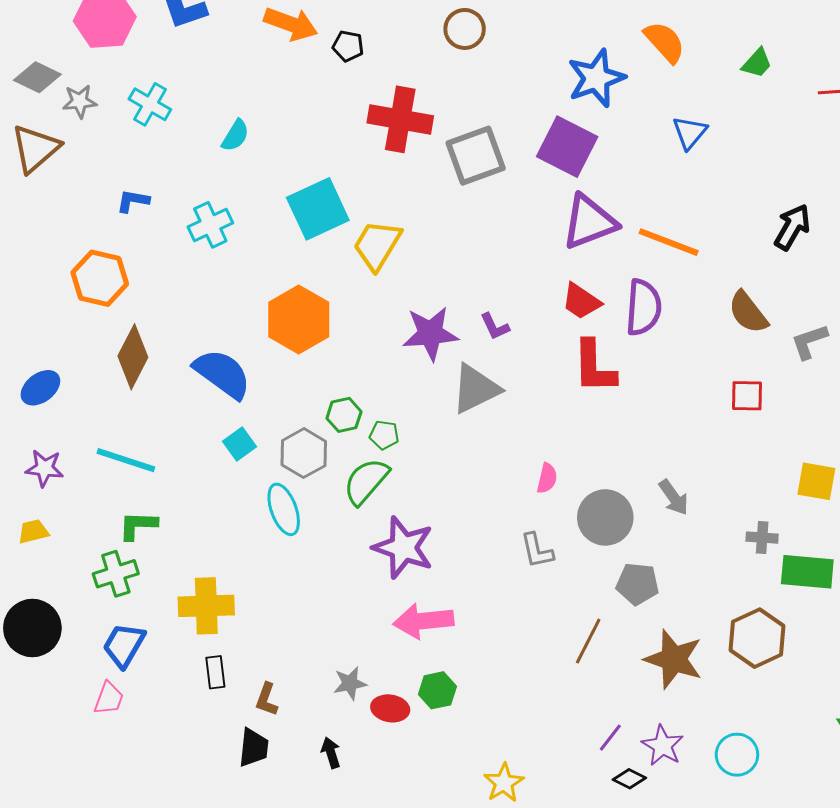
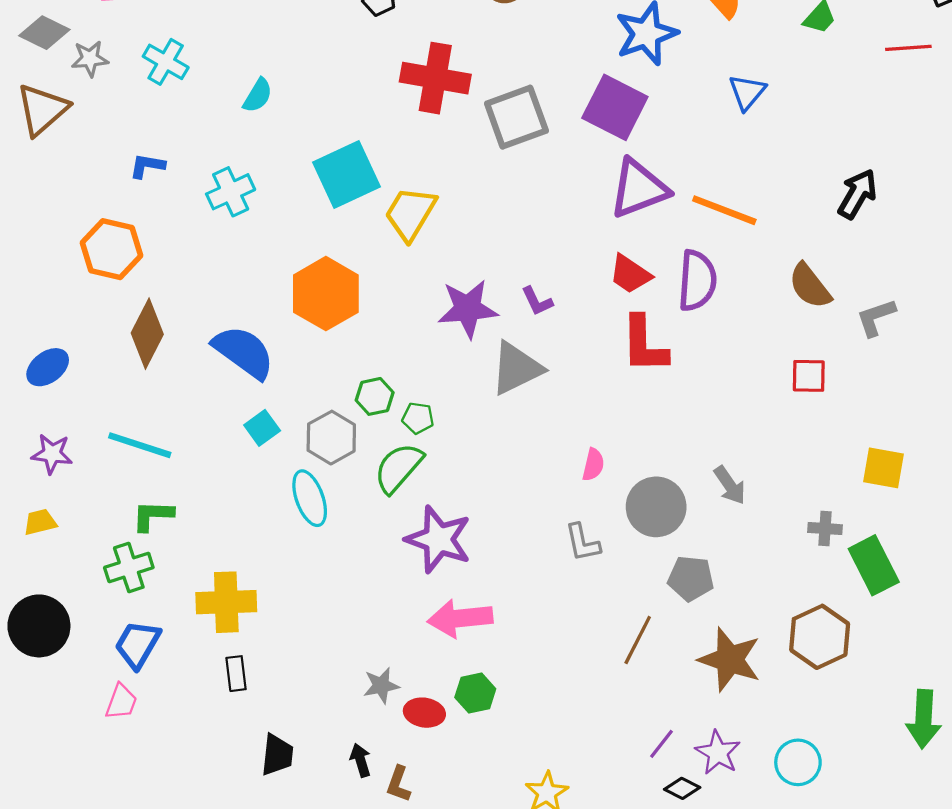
green rectangle: (807, 572) -> (874, 565), turned 58
brown L-shape: (267, 699) -> (398, 784), moved

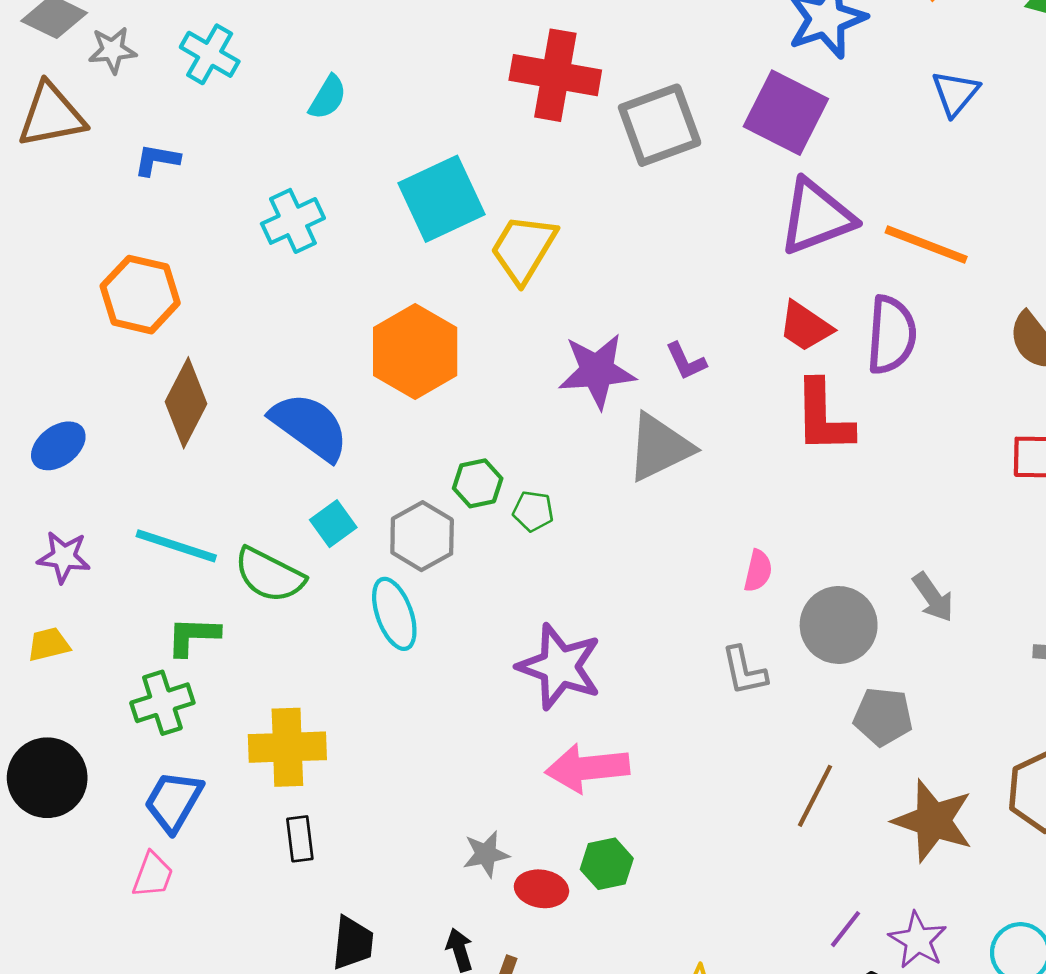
brown triangle: (42, 110) -> (51, 115), turned 30
blue L-shape: (147, 166) -> (157, 160), moved
green semicircle: (398, 468) -> (269, 575), moved, turned -104

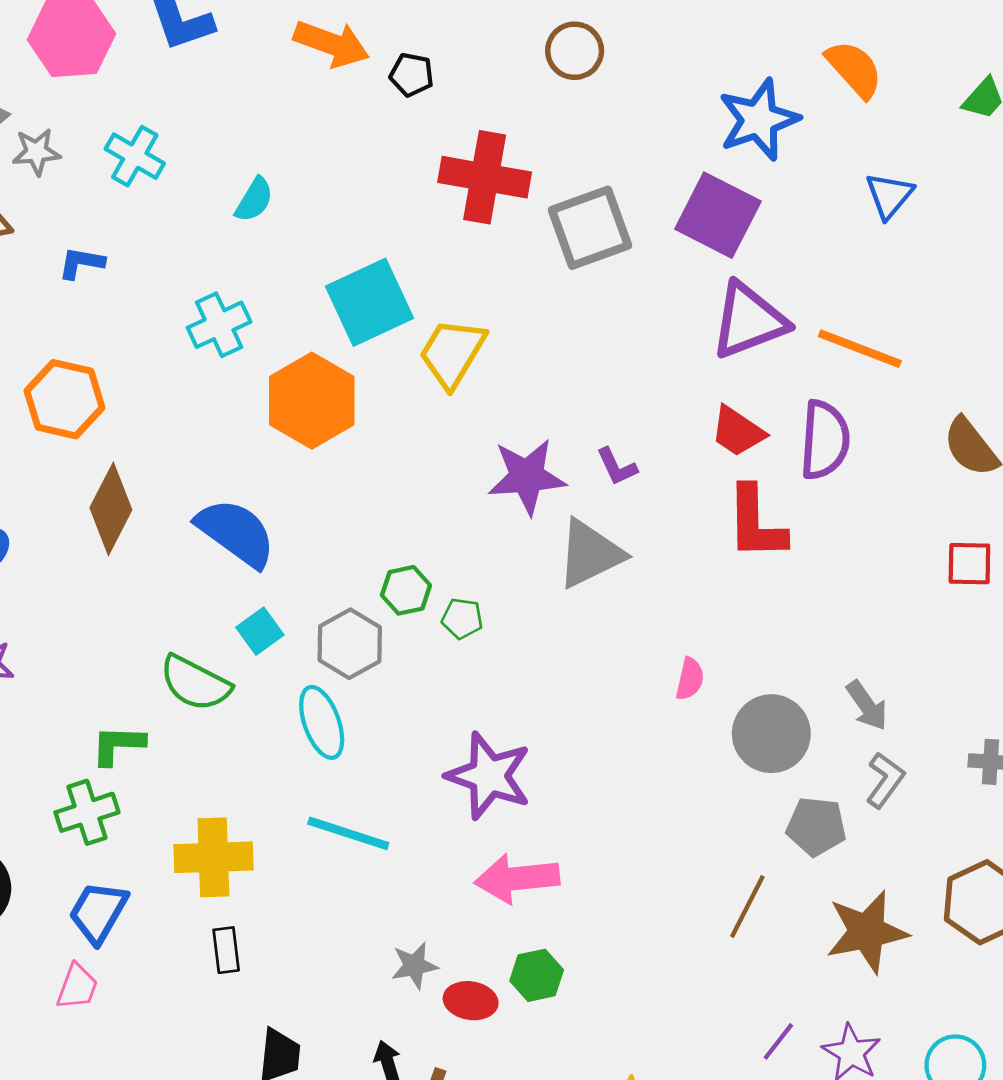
orange hexagon: (415, 351) -> (312, 401), moved
cyan line: (176, 546) -> (348, 833), moved
gray L-shape: (744, 671) -> (885, 780), moved, turned -132
brown star: (933, 821) -> (867, 932), turned -30

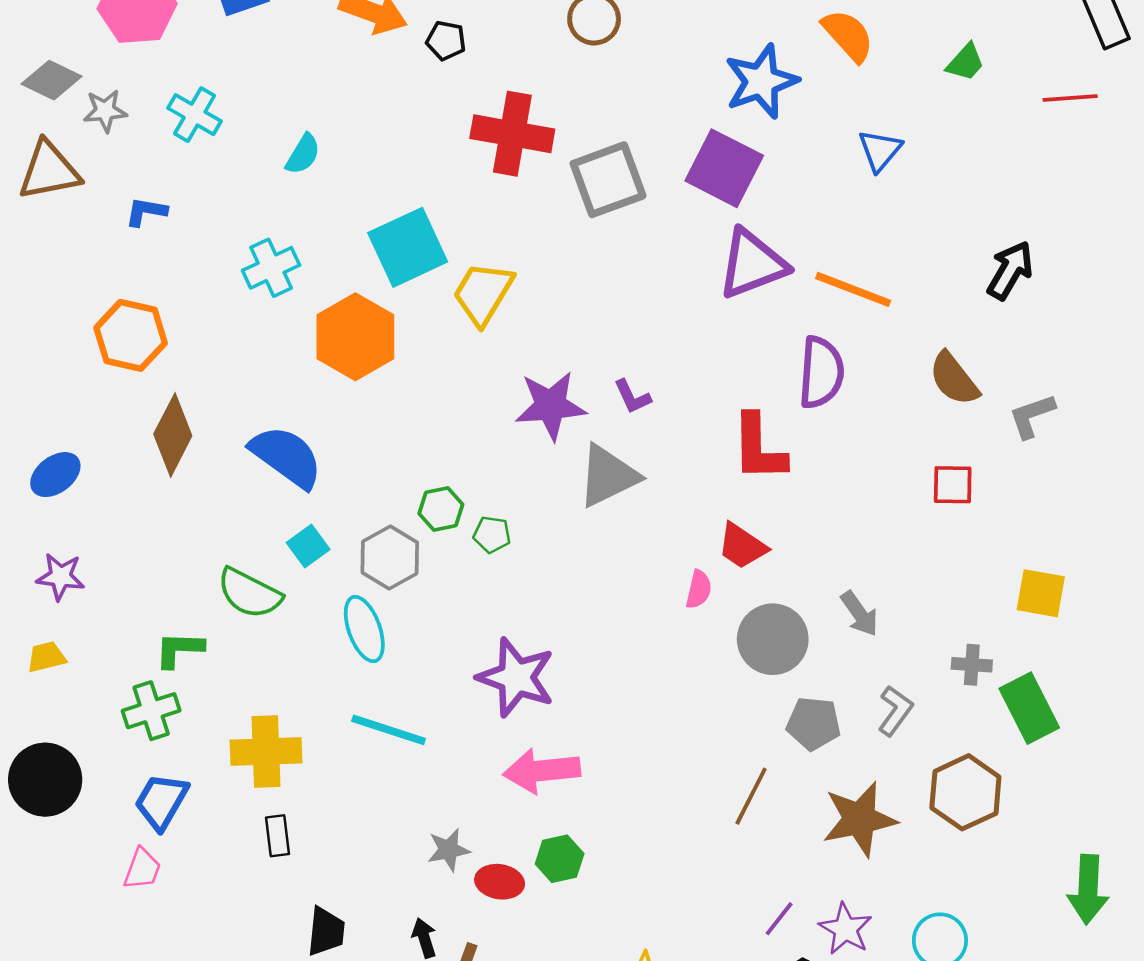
red trapezoid: (738, 432) -> (742, 546), moved
gray L-shape: (885, 780) -> (895, 711), moved

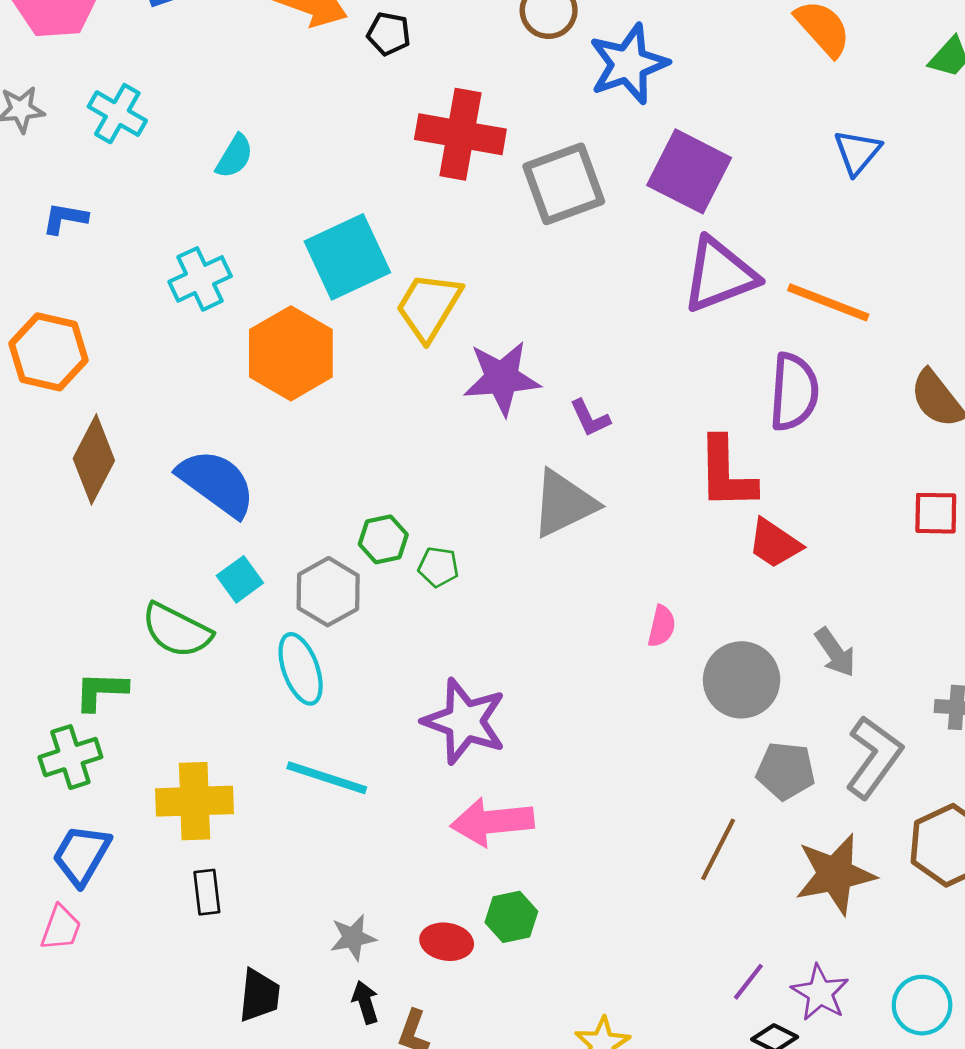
blue star: (761, 81) -> (629, 64), moved
purple star: (551, 406) -> (502, 378), moved
red trapezoid: (742, 546) -> (775, 543), moved
gray L-shape: (895, 711) -> (874, 757), size x1.5
gray star: (449, 850) -> (353, 938), moved

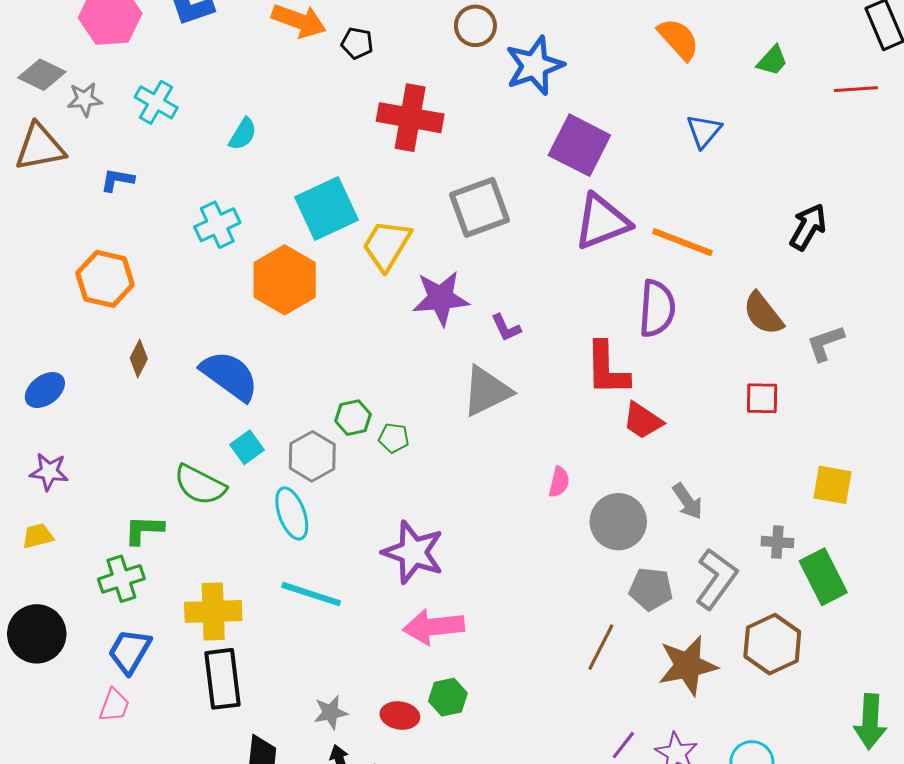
gray square: (564, 184) -> (479, 207), moved
brown diamond: (94, 459) -> (139, 358), size x0.6
black rectangle: (207, 892) -> (222, 679), size x1.8

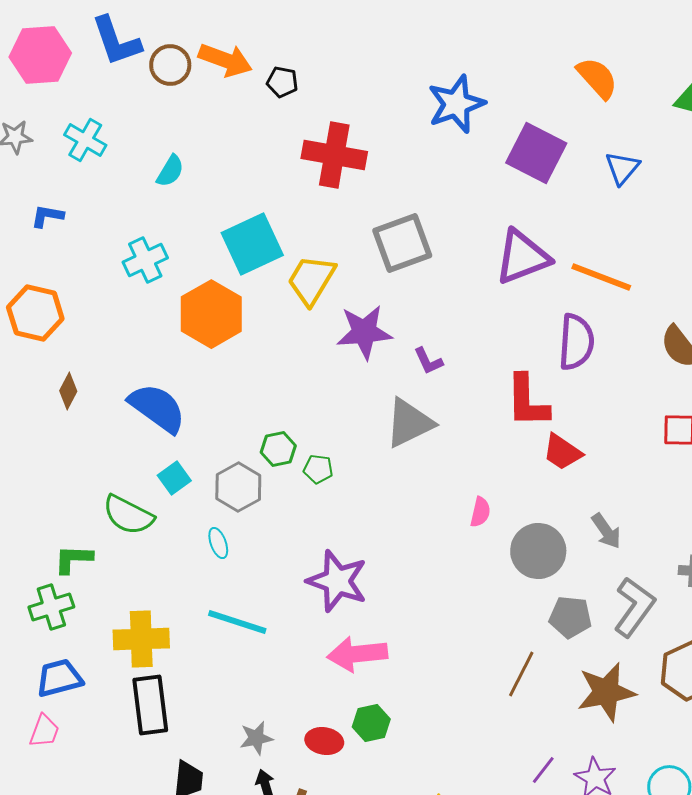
brown circle: (475, 26) -> (170, 65), moved
purple square: (579, 145) -> (536, 153), moved
cyan ellipse: (292, 513) -> (218, 543), size x0.6
blue trapezoid: (130, 651) -> (59, 678), turned 45

